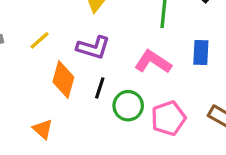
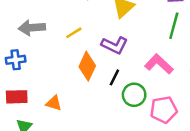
orange triangle: (43, 129) -> (54, 103), moved, turned -35

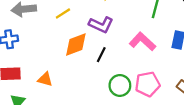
orange diamond: (87, 66) -> (76, 44), turned 45
green circle: (134, 95) -> (120, 85), moved

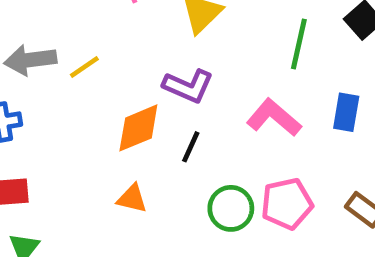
yellow line: (63, 14) -> (84, 67), moved
orange triangle: (45, 79) -> (132, 198), moved

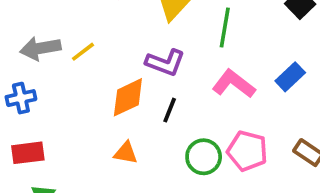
green line: (299, 44) -> (225, 27), moved
blue rectangle: (346, 112) -> (290, 77), turned 40
pink pentagon: (287, 204) -> (247, 151), turned 30

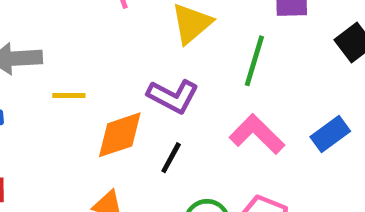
yellow line: (83, 52) -> (69, 95), moved, turned 30

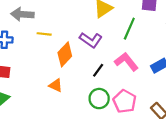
orange diamond: (120, 135) -> (65, 54), turned -35
black line: (171, 158) -> (98, 70), moved

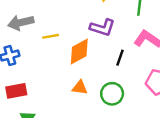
orange diamond: (65, 54) -> (79, 51), turned 35
green circle: (99, 99) -> (112, 94), moved

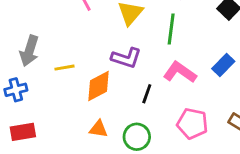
gray arrow: (21, 23) -> (29, 51), turned -60

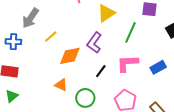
purple L-shape: (126, 58) -> (94, 43), turned 90
yellow line: (64, 68) -> (51, 37), turned -48
pink L-shape: (180, 72) -> (127, 63), turned -55

